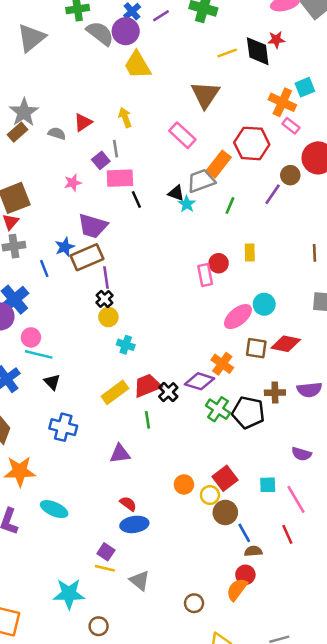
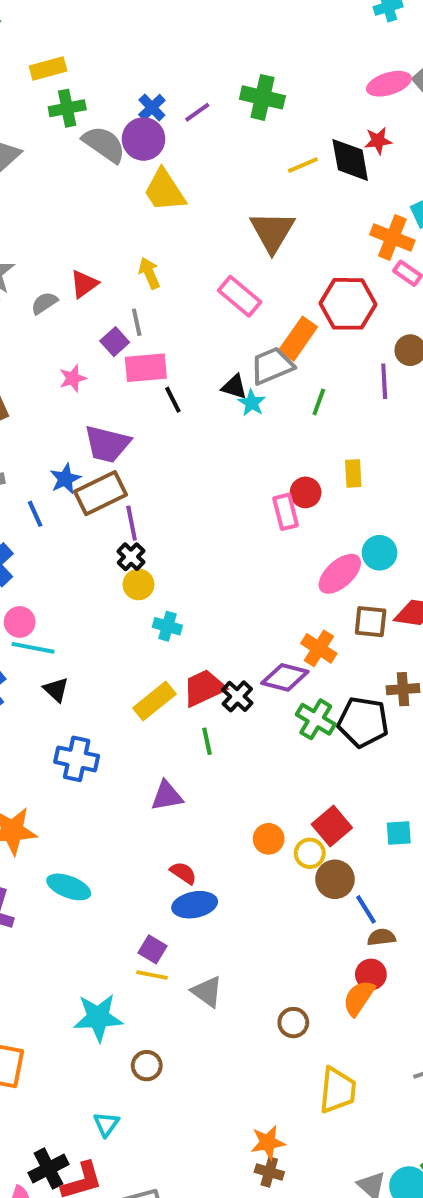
gray semicircle: (57, 133) -> (44, 303), turned -48
purple line: (273, 194) -> (384, 381), turned -35

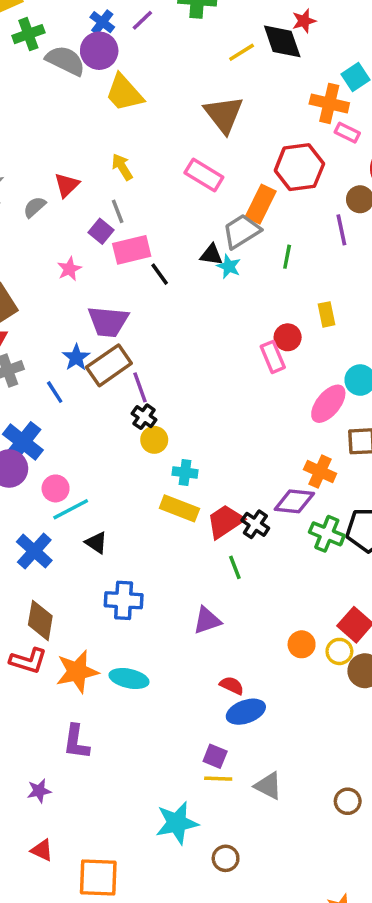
cyan line: (33, 648) -> (71, 509), turned -30
yellow rectangle: (154, 701) -> (179, 508), moved, turned 69
cyan ellipse: (69, 887) -> (129, 679), moved

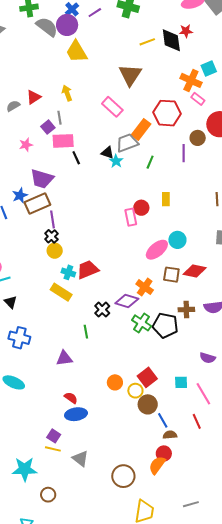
red trapezoid: (225, 521) -> (88, 270), moved
brown circle: (348, 801) -> (123, 476), size x1.5

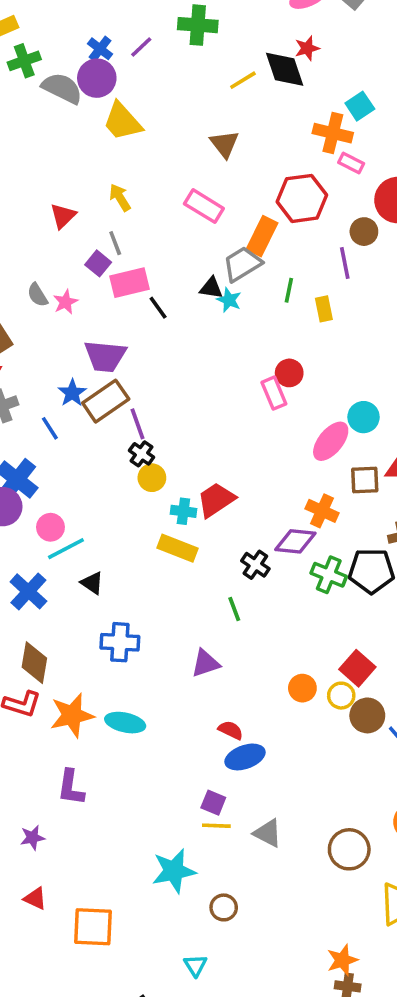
brown triangle: (130, 75) -> (224, 144), size x0.7
gray semicircle: (13, 106) -> (37, 295), moved, turned -80
yellow rectangle: (166, 199) -> (324, 309), moved

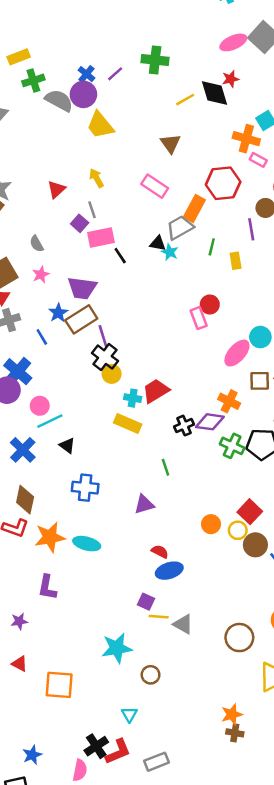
pink star: (65, 302) -> (41, 275), moved
black cross: (142, 454) -> (105, 357), size x1.5
black cross: (255, 565) -> (184, 426), moved, turned 30
yellow line: (216, 826) -> (159, 617), moved

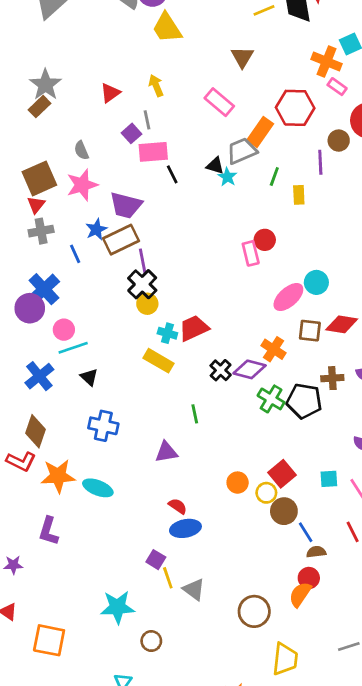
pink star: (41, 275) -> (82, 185), size x1.6
black cross: (184, 426) -> (221, 370), turned -30
yellow line: (159, 617) -> (168, 578), turned 60

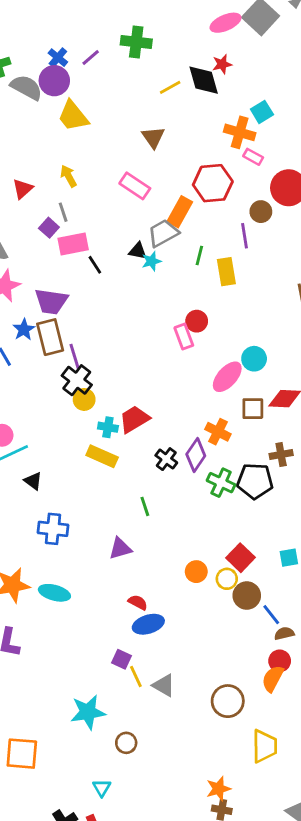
cyan star: (227, 177) -> (151, 261), turned 30
yellow rectangle: (299, 195) -> (226, 272), size x1.4
brown rectangle: (121, 240) -> (50, 337), turned -72
purple diamond: (250, 369) -> (196, 455), turned -64

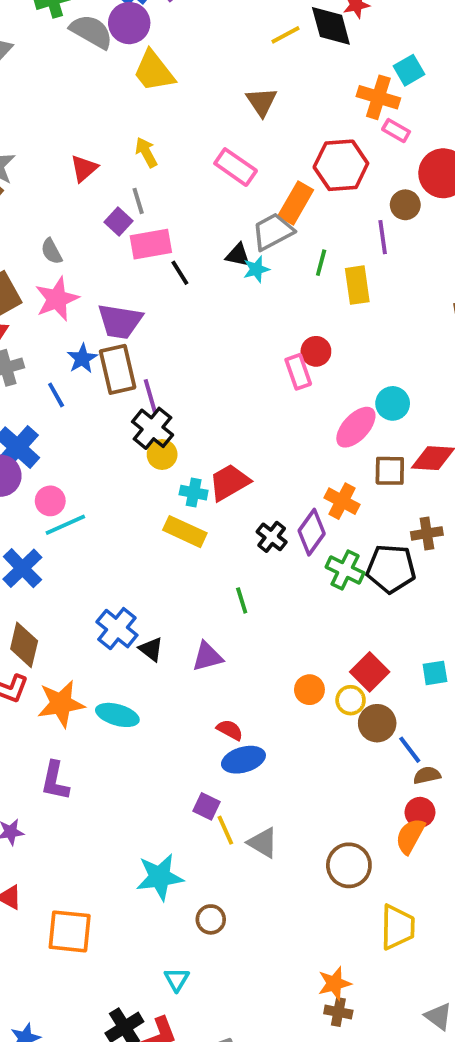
black triangle: (33, 481) -> (151, 649), moved
blue cross: (53, 529) -> (117, 629), turned 32

